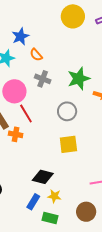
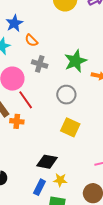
yellow square: (68, 144) -> (70, 127), turned 36

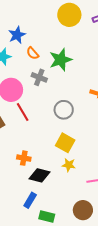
green star: (76, 61) -> (61, 60), moved
orange cross: (17, 121) -> (24, 158), moved
yellow star: (60, 180) -> (69, 165), moved

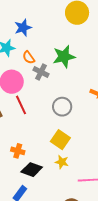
orange semicircle: (33, 53) -> (29, 57), moved

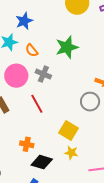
gray cross: (41, 72) -> (43, 74), moved
red line: (21, 105) -> (37, 104), moved
gray circle: (62, 107) -> (90, 102), moved

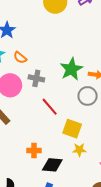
green star: (67, 47) -> (71, 69), moved
red line: (37, 104) -> (50, 107), moved

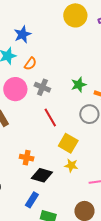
orange semicircle: (20, 58) -> (30, 64), turned -104
green star: (71, 69) -> (79, 85), size x0.7

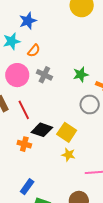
red line: (50, 118) -> (24, 110), moved
black diamond: (42, 175) -> (42, 130), moved

